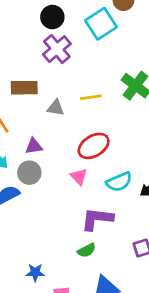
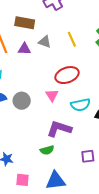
yellow line: (91, 97) -> (72, 39), turned 63
purple triangle: (34, 146) -> (24, 49), moved
gray circle: (29, 173) -> (22, 101), moved

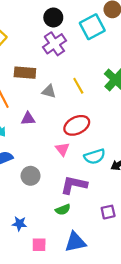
purple triangle: (24, 49) -> (28, 119), moved
gray circle: (22, 101) -> (31, 176), moved

